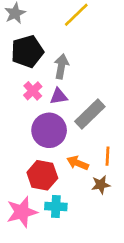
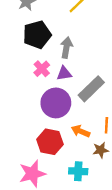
cyan cross: (56, 206) -> (78, 171), moved

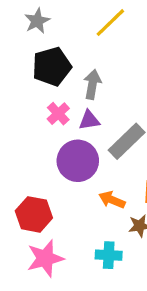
red hexagon: (50, 142) -> (34, 214), moved

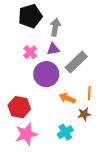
pink cross: (58, 114) -> (30, 52), moved
cyan cross: (109, 255) -> (65, 132), turned -35

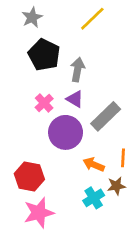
black pentagon: (30, 16) -> (44, 55), turned -30
purple triangle: (53, 49) -> (75, 99), turned 40
cyan cross: (65, 132) -> (94, 198), moved

